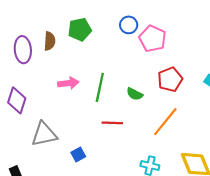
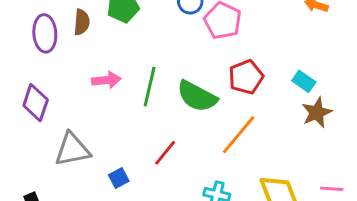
green semicircle: (135, 94) -> (197, 96), size x1.8
red line: (112, 123) -> (165, 153), moved, turned -54

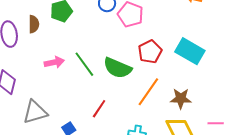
cyan rectangle: (304, 81) -> (190, 51), size x1.8
green line: (150, 87) -> (84, 64), turned -44
brown star: (317, 113) -> (181, 99), moved, turned 30

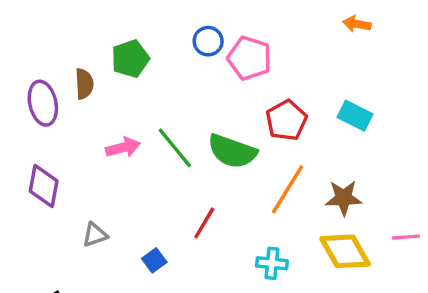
cyan rectangle: (190, 51) -> (355, 116), size x0.7
gray triangle: (35, 112) -> (95, 235), size x0.6

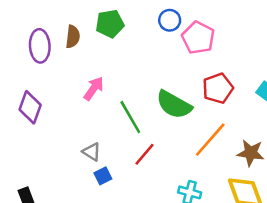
pink arrow: (123, 148) -> (94, 89), turned -50
green line: (175, 148) -> (130, 117), moved
gray triangle: (95, 235) -> (92, 152), moved, turned 42

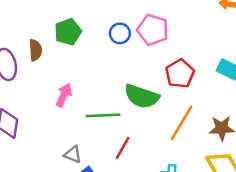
blue circle: (170, 20) -> (120, 33), moved
green line: (130, 117) -> (103, 115), turned -52

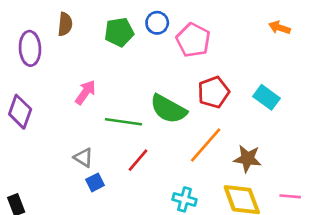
green pentagon: (68, 32) -> (119, 32), moved
blue circle: (120, 33) -> (157, 23), moved
brown semicircle: (35, 50) -> (65, 24), moved

